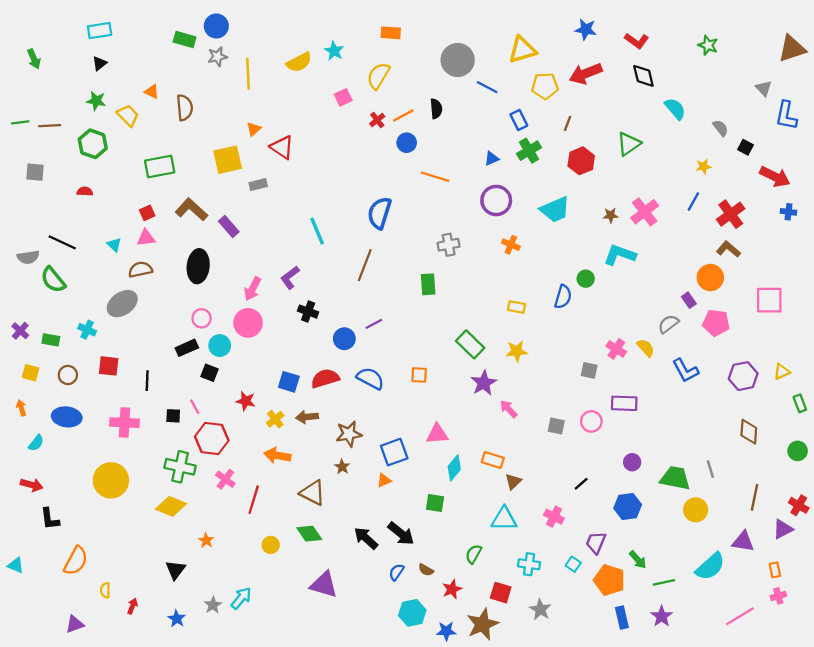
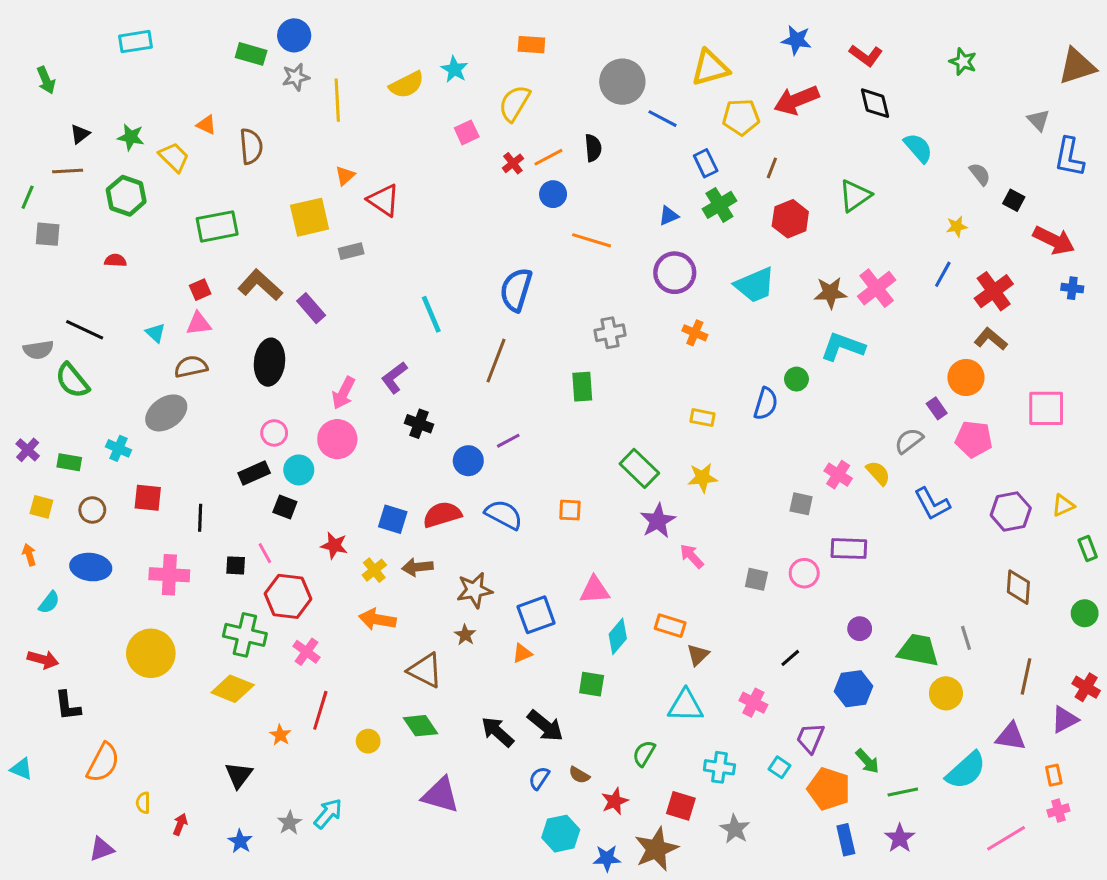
black triangle: (100, 63) -> (80, 134), moved
green line: (20, 122) -> (28, 197), moved, turned -60
brown star: (611, 215) -> (830, 293), size x1.5
red line: (254, 500) -> (320, 710), moved

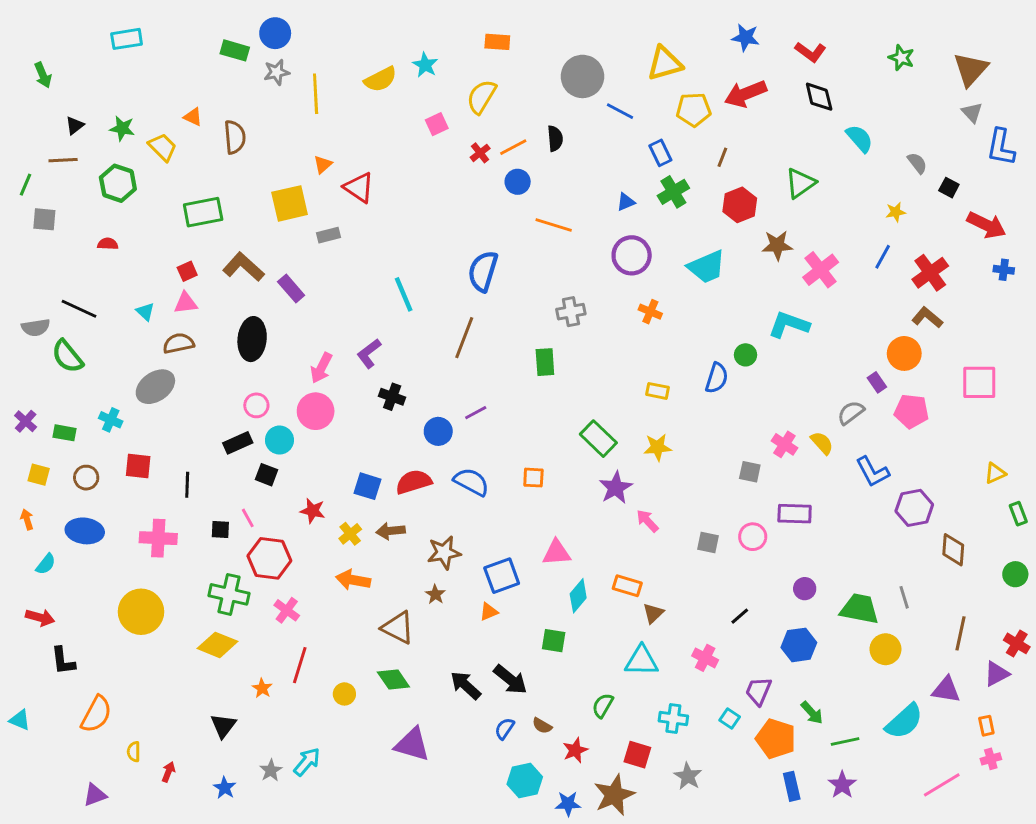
brown triangle: (1077, 66) -> (971, 69), moved, turned -30
brown star: (830, 293) -> (777, 245), moved
purple hexagon: (1011, 512) -> (914, 508), moved

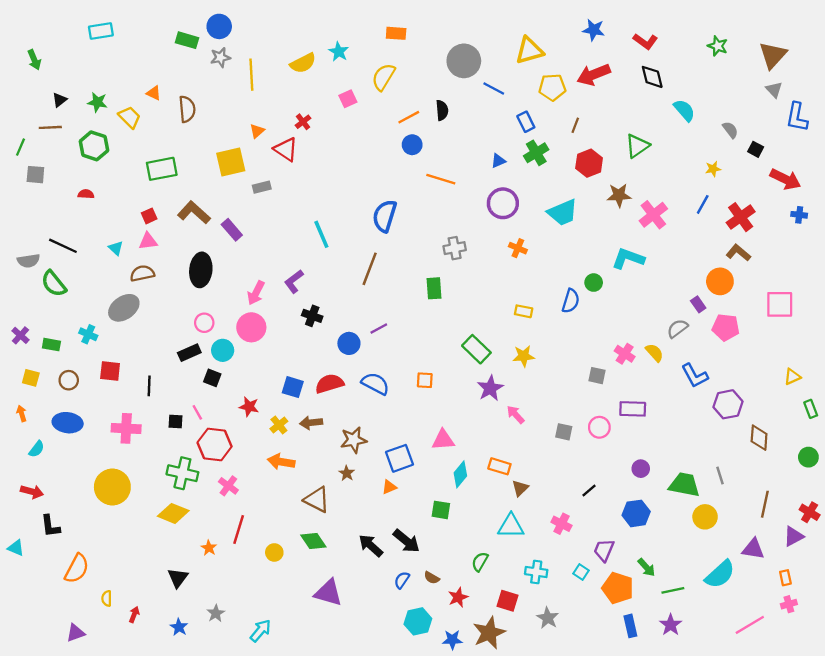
red cross: (480, 153) -> (303, 122), moved
cyan triangle: (20, 720) -> (16, 548), moved
cyan arrow: (307, 762) -> (261, 631), moved

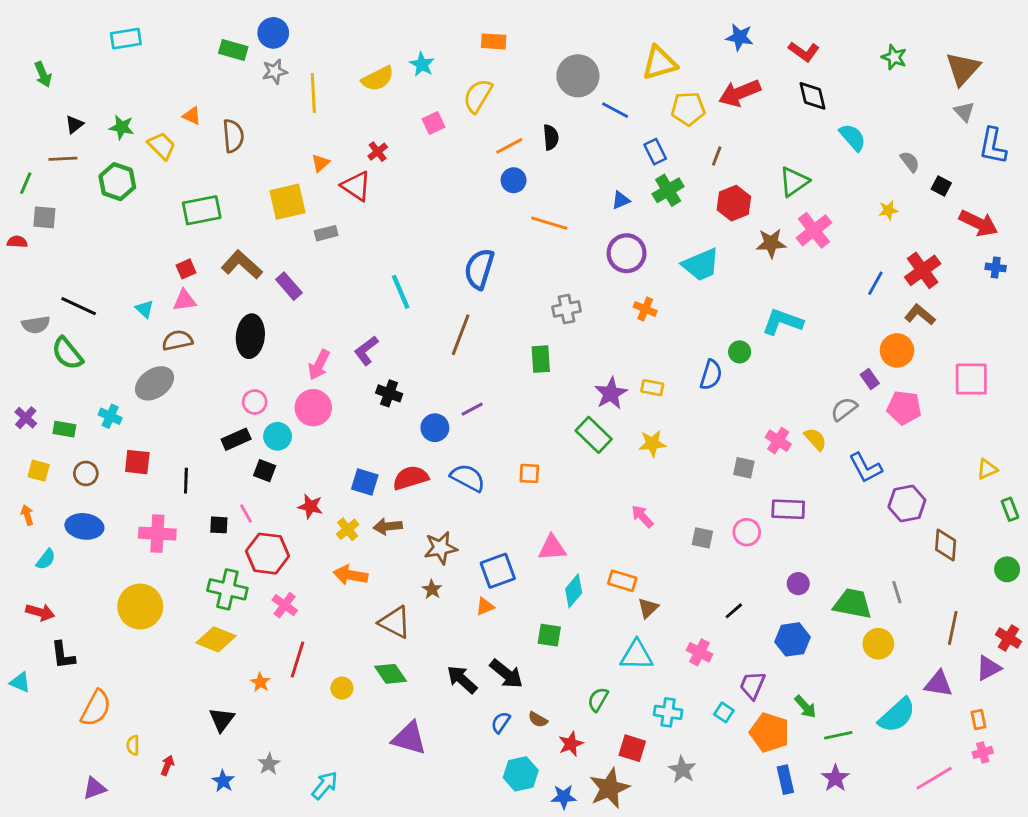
red semicircle: (86, 194) -> (17, 242), moved
blue line: (703, 204) -> (875, 283), moved
pink cross: (653, 215) -> (814, 230), moved
purple star: (490, 388) -> (611, 393), moved

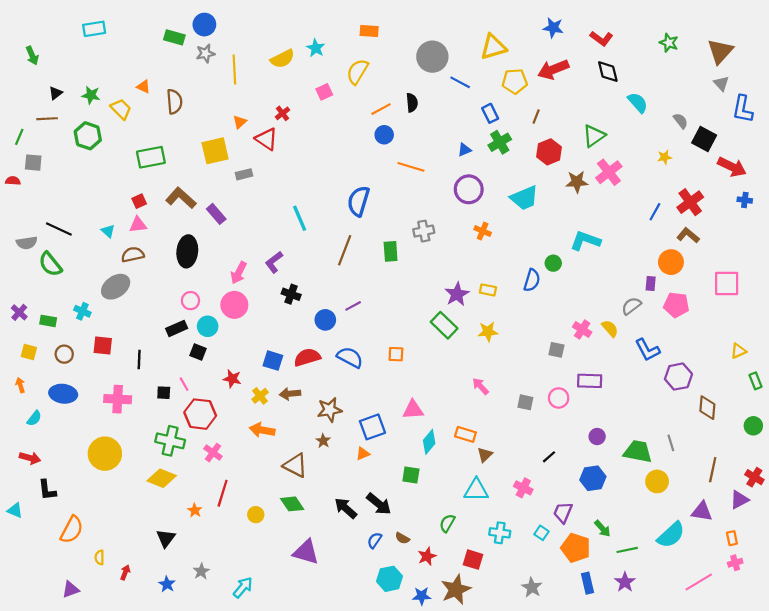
black square: (941, 186) -> (704, 139), size x1.6
green rectangle: (541, 359) -> (391, 251), moved
purple rectangle: (870, 379) -> (651, 283), turned 40
gray star: (682, 770) -> (532, 587), moved

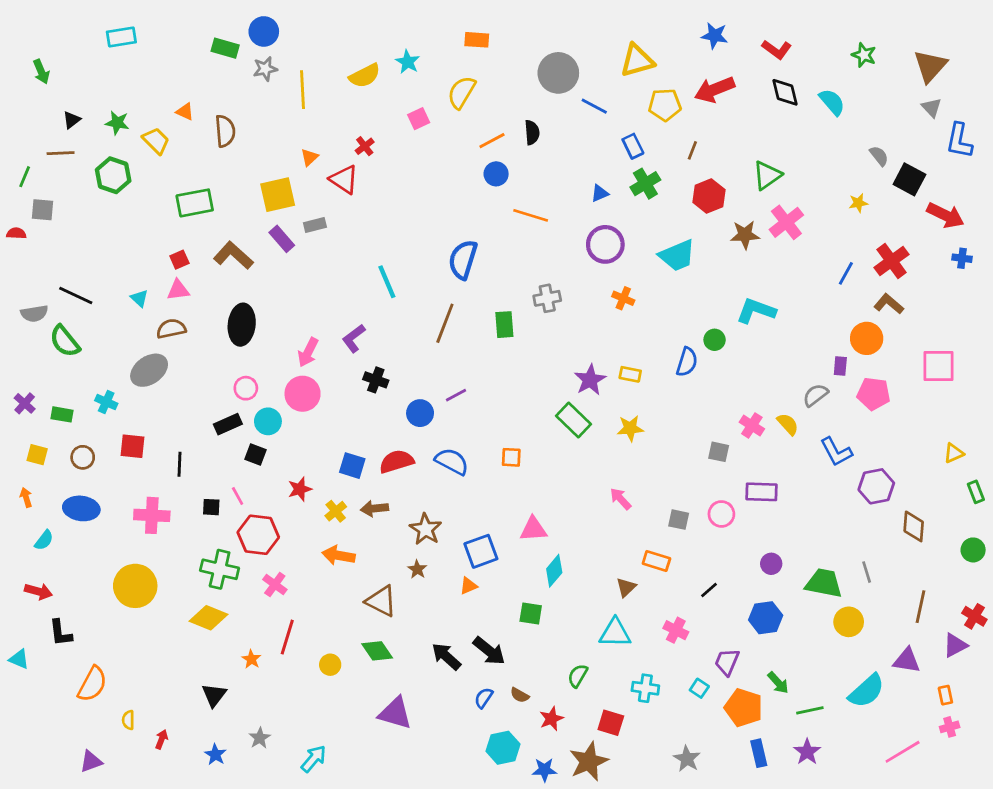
cyan semicircle: (638, 103) -> (832, 102), moved
purple rectangle: (216, 214) -> (282, 239), moved
red star: (232, 379) -> (300, 489), turned -30
brown star: (330, 410) -> (426, 529), turned -30
orange rectangle: (465, 434) -> (656, 561), moved

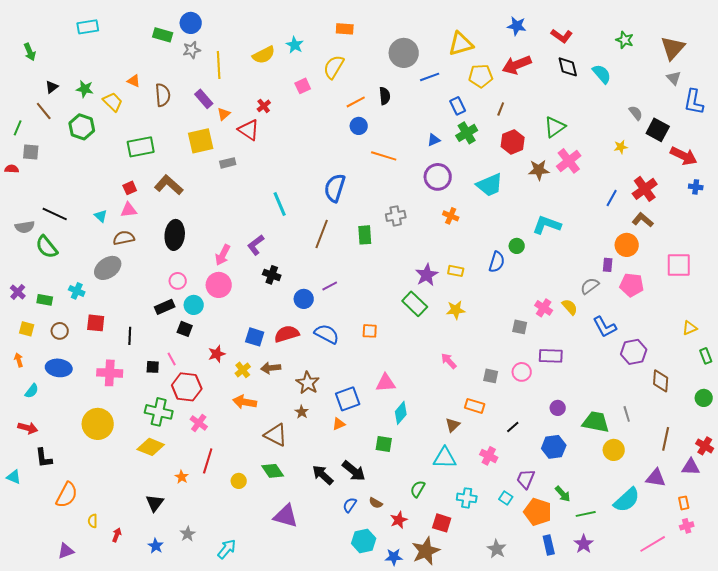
blue line: (594, 106) -> (430, 77), turned -48
brown line: (61, 153) -> (44, 111), turned 54
purple rectangle: (282, 239) -> (204, 99), moved
purple triangle: (955, 645) -> (691, 467), turned 30

